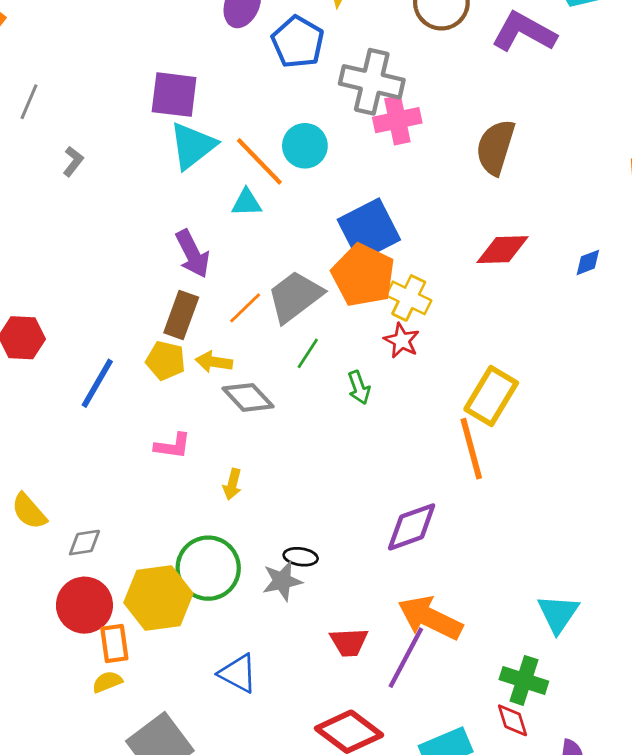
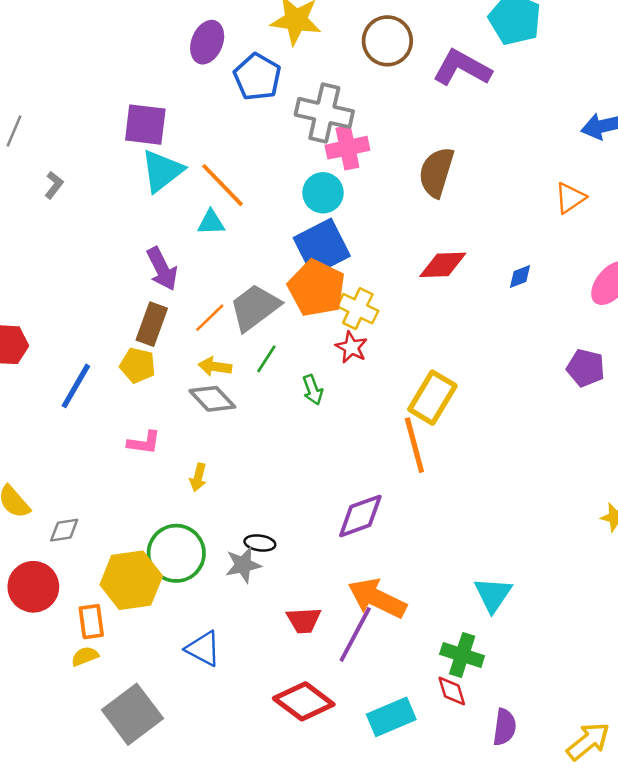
cyan circle: (305, 146) -> (323, 193), moved
yellow arrow: (214, 362) -> (215, 367), moved
red circle: (84, 605) -> (33, 587), moved

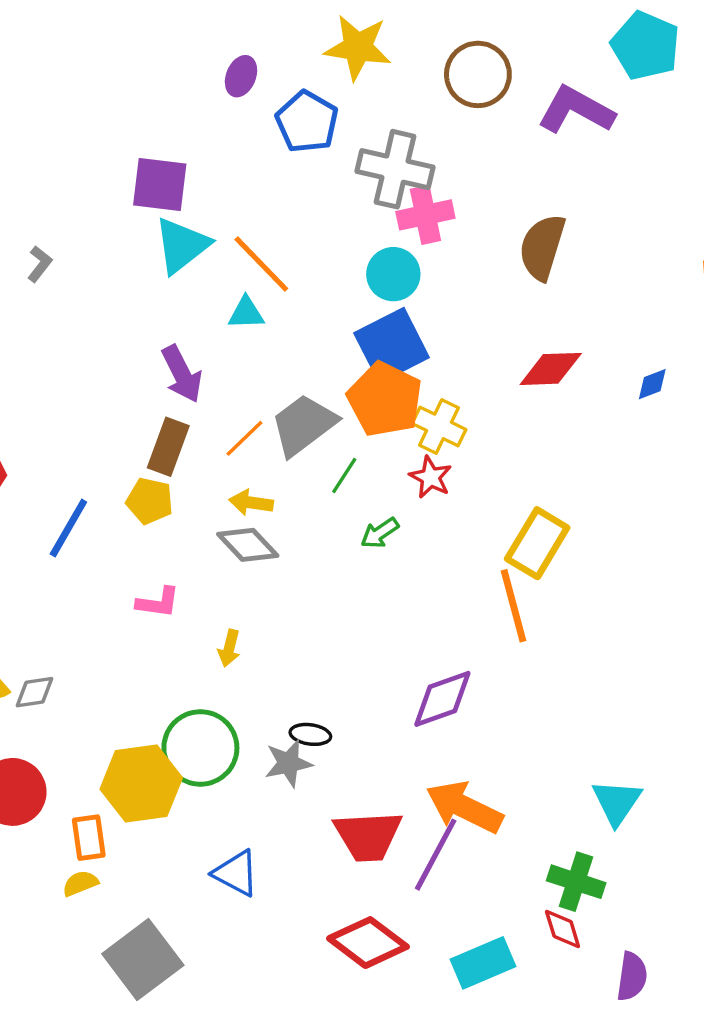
purple ellipse: (207, 42) -> (241, 76), size x0.7
green line: (266, 359) -> (344, 476), moved
green arrow: (313, 390) -> (380, 533), turned 76
gray diamond: (64, 530) -> (35, 692), moved
red trapezoid: (304, 620) -> (368, 836), size x1.5

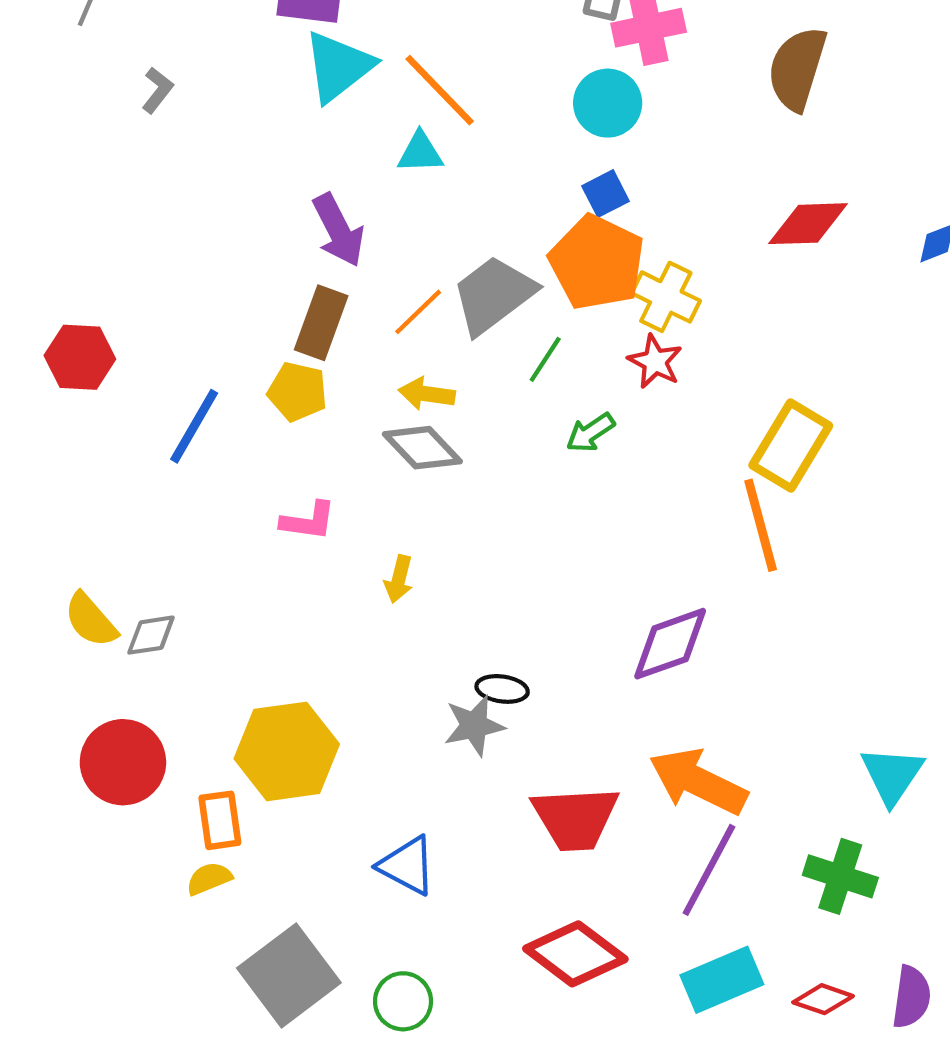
blue square: (392, 345) -> (605, 194), size x0.5
green circle: (200, 748) -> (403, 1001), moved, size x0.6
purple line: (436, 855) -> (709, 870), moved
red diamond: (563, 929) -> (823, 999), moved, turned -54

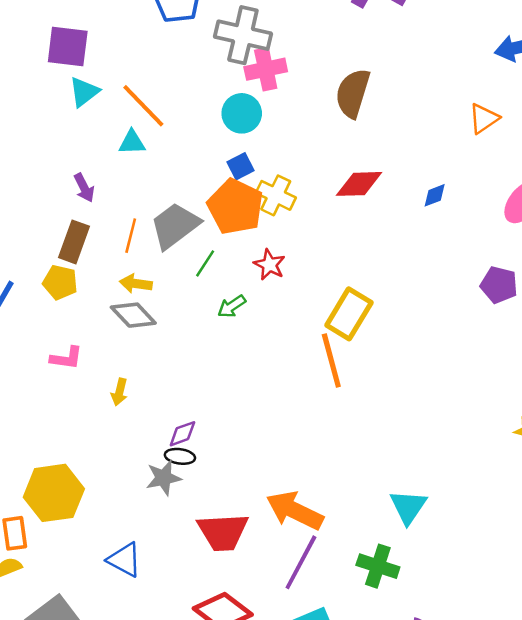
cyan triangle: (338, 66) -> (84, 92), size x0.7
purple arrow: (338, 230) -> (84, 188), size x0.7
yellow cross: (666, 297) -> (276, 195), moved
orange line: (418, 312) -> (131, 236), turned -32
purple diamond: (670, 644) -> (182, 434), moved, size x0.6

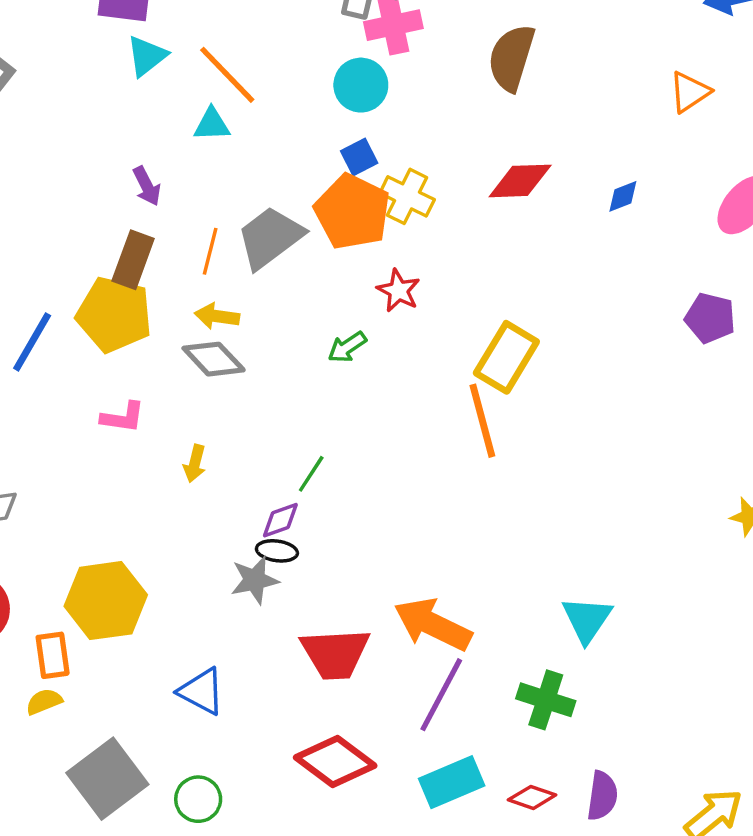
green line: (205, 263) -> (311, 474), moved
yellow pentagon: (60, 282) -> (114, 315), size x1.6

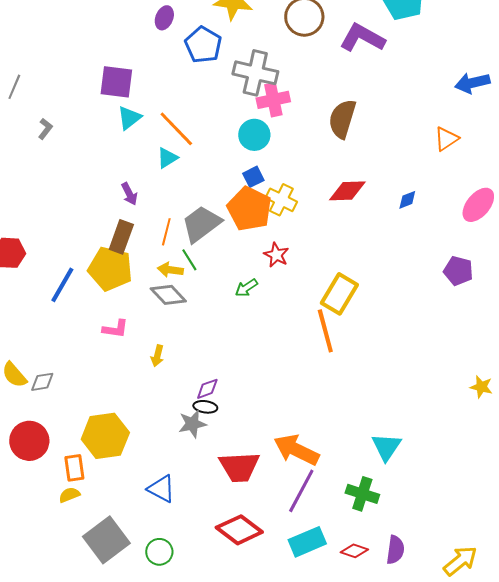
cyan triangle: (212, 124) -> (167, 158), turned -30
green line: (311, 474) -> (189, 260), moved, turned -65

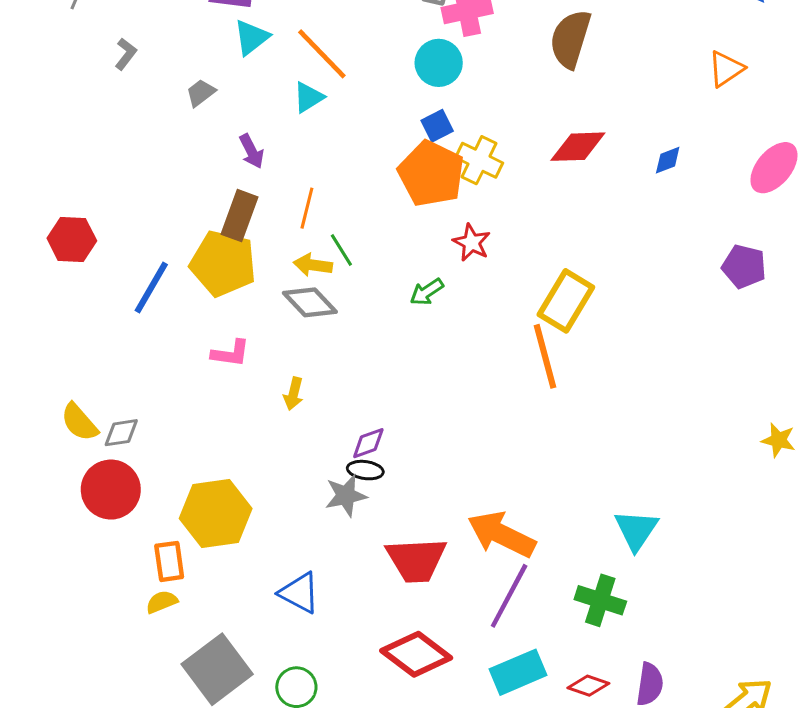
gray trapezoid: (201, 224) -> (201, 93), moved, size x0.5
red circle: (29, 441) -> (111, 490), moved

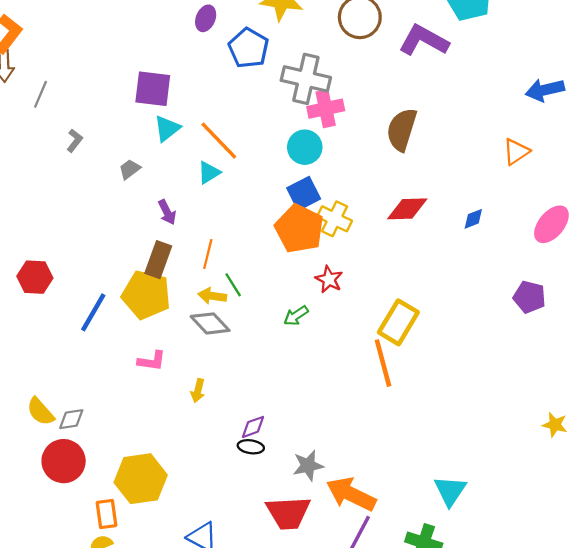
blue square: (437, 126) -> (304, 193), size x1.4
gray star: (346, 496) -> (308, 465), moved

